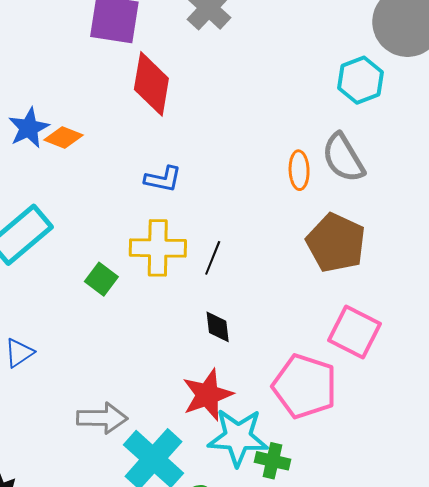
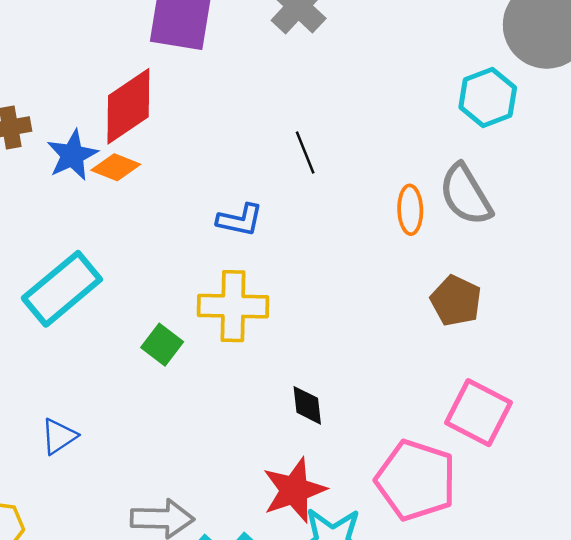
red diamond: (151, 84) -> (128, 106), moved, turned 46
brown pentagon: (336, 243) -> (456, 301), size x0.7
black line: (213, 258) -> (305, 152), moved, turned -44

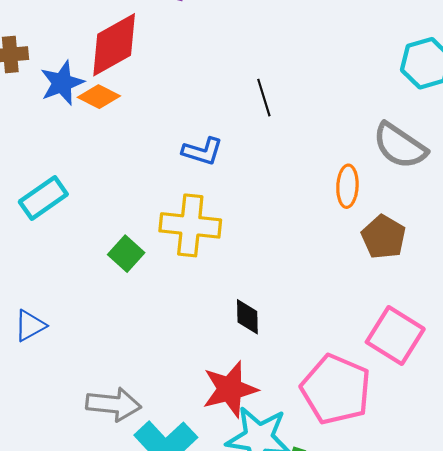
gray semicircle: (466, 195) -> (400, 146), turned -30
orange ellipse: (410, 210) -> (347, 186), moved
cyan rectangle: (62, 289) -> (43, 198), size x0.7

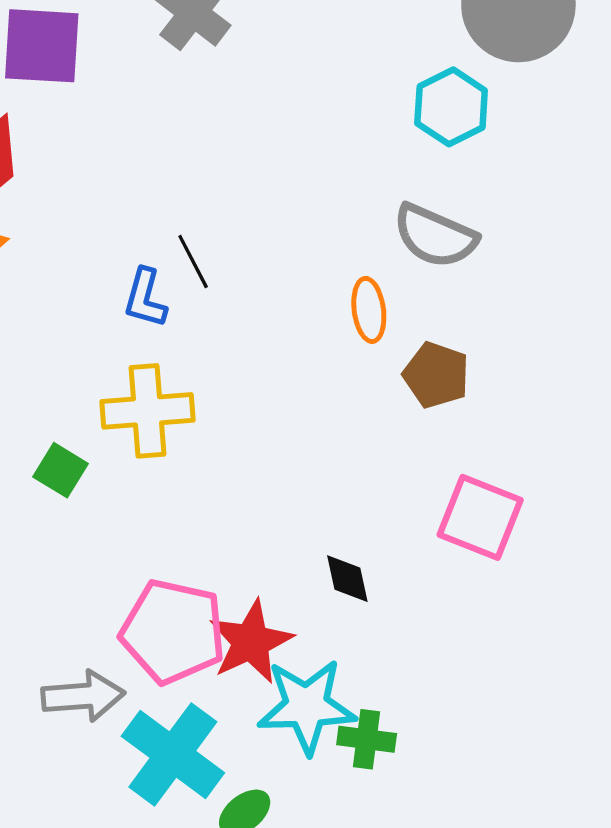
black line: (264, 98) -> (193, 262), moved
blue L-shape: (202, 151) -> (145, 298), turned 99
black diamond: (247, 317) -> (347, 579), moved
pink pentagon: (336, 389) -> (173, 632), moved

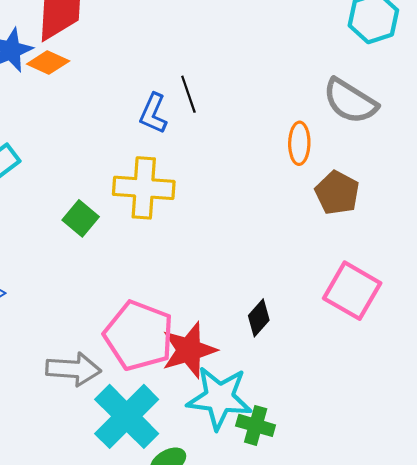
black diamond: (347, 579) -> (259, 318), turned 45

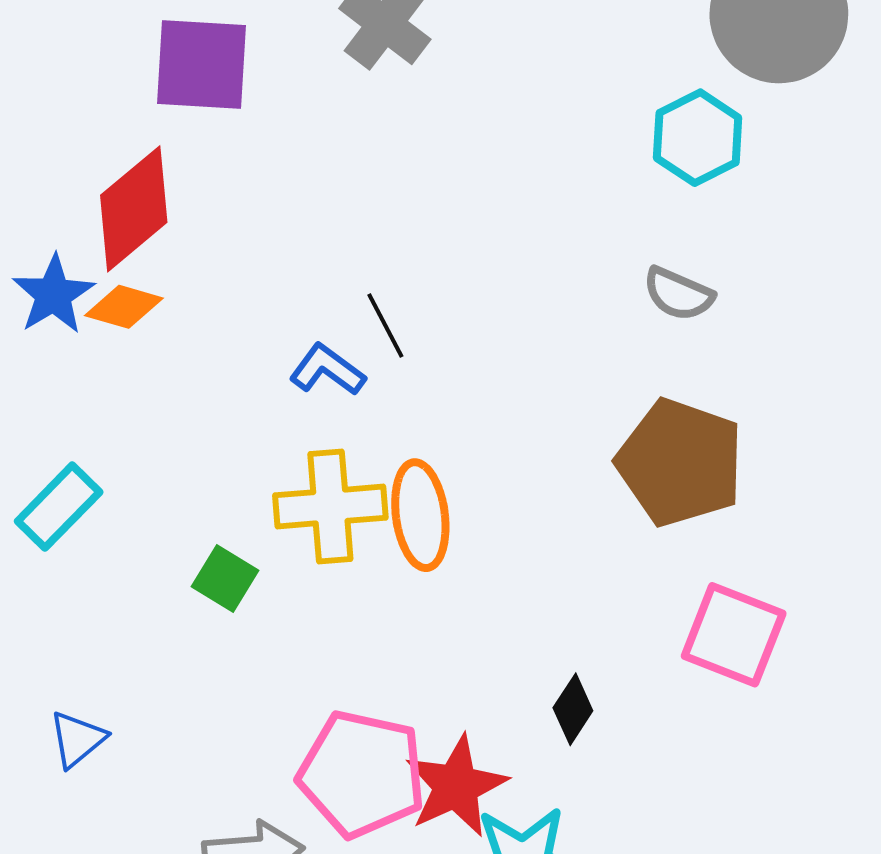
gray semicircle: (350, 101) -> (678, 294), size x0.7
blue L-shape: (153, 113) -> (327, 370), turned 111
orange ellipse: (299, 143) -> (420, 515), moved, size x1.4
brown pentagon: (337, 193) -> (680, 462), size x1.6

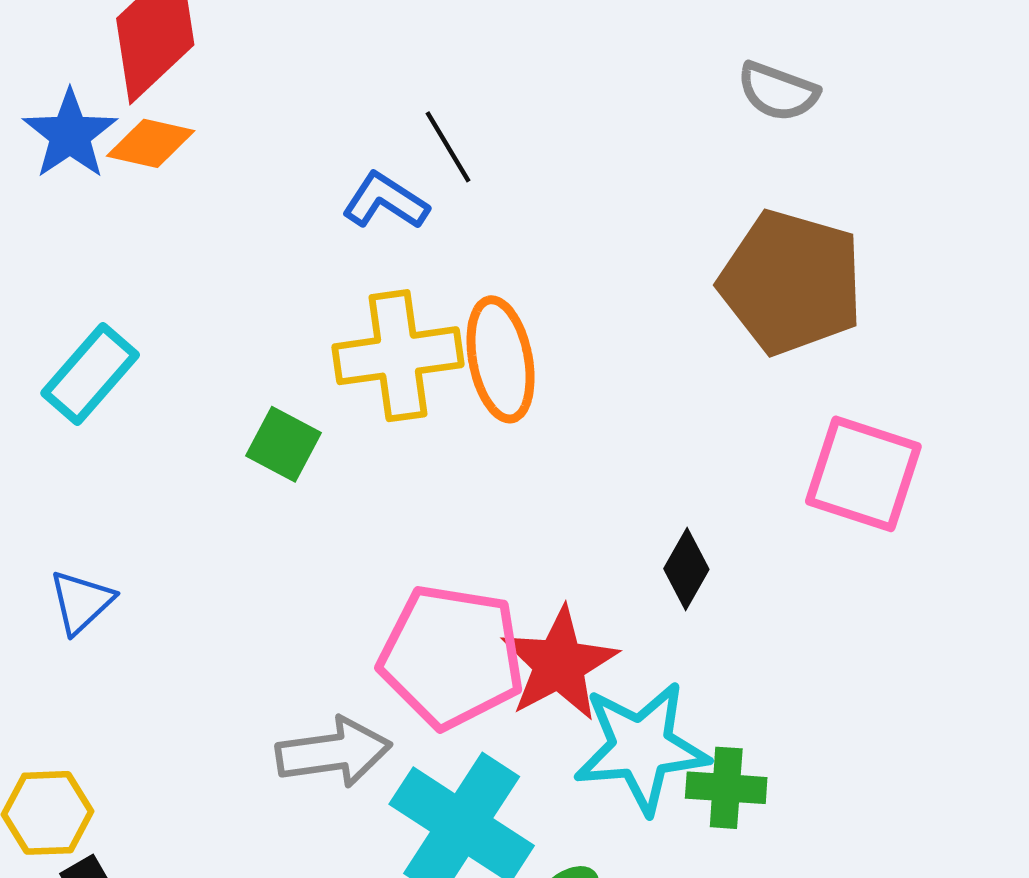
blue triangle: (77, 739) -> (81, 602), moved

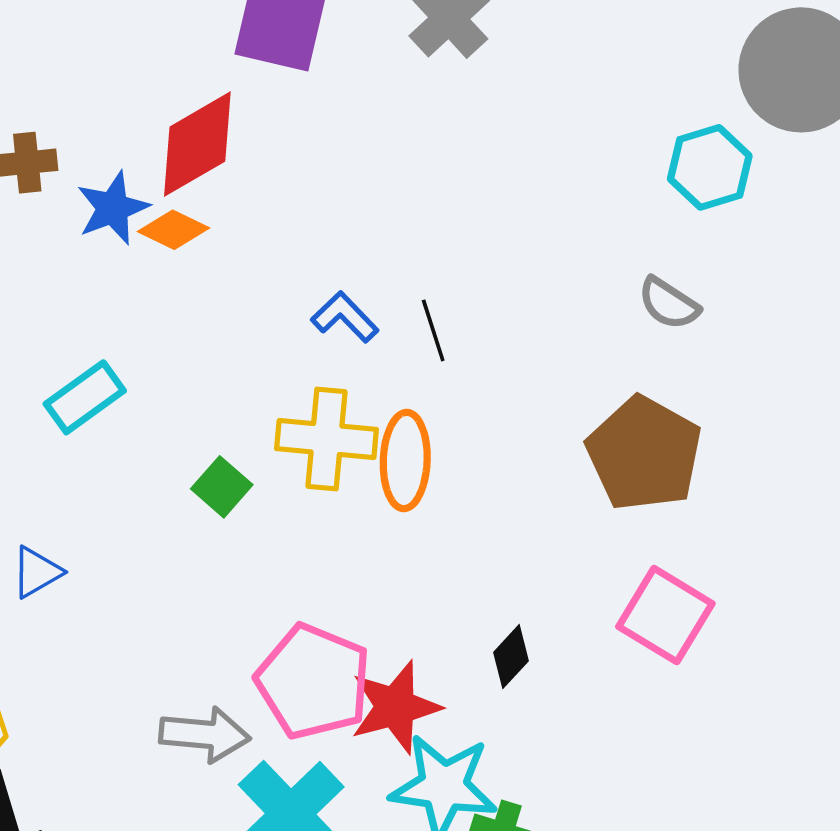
black line: (448, 147) -> (433, 330), moved

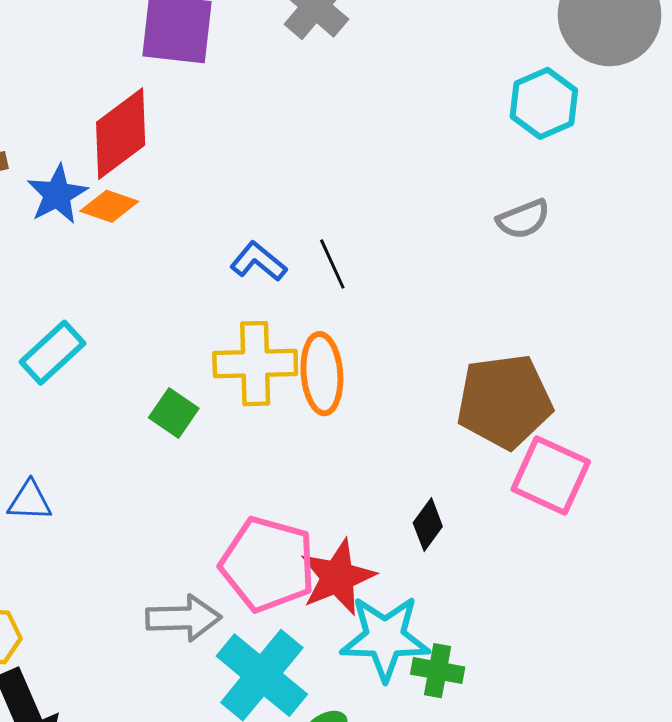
gray semicircle: (669, 303) -> (523, 219), turned -48
brown pentagon: (644, 454) -> (504, 401), moved, turned -30
blue triangle: (37, 572) -> (30, 501), turned 39

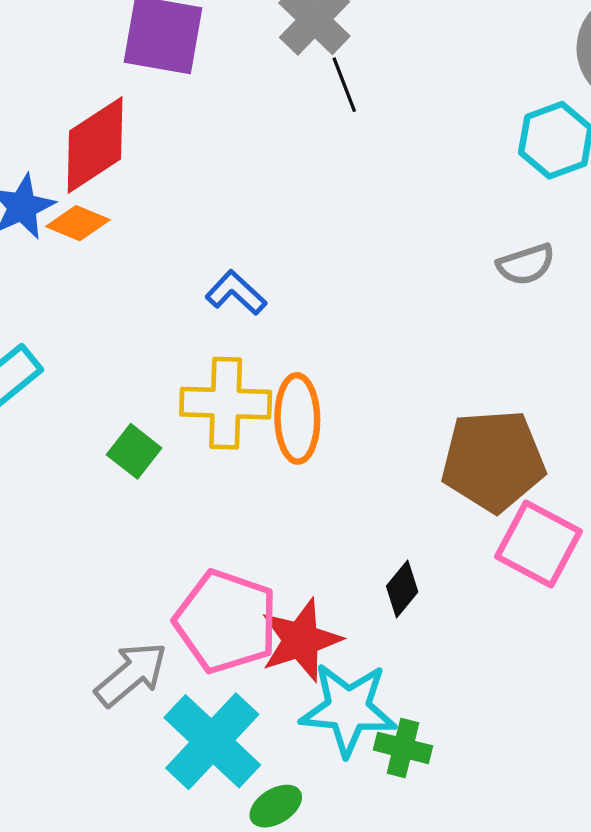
black line: (332, 264) -> (344, 85), moved
gray arrow: (184, 618) -> (131, 674), turned -42

